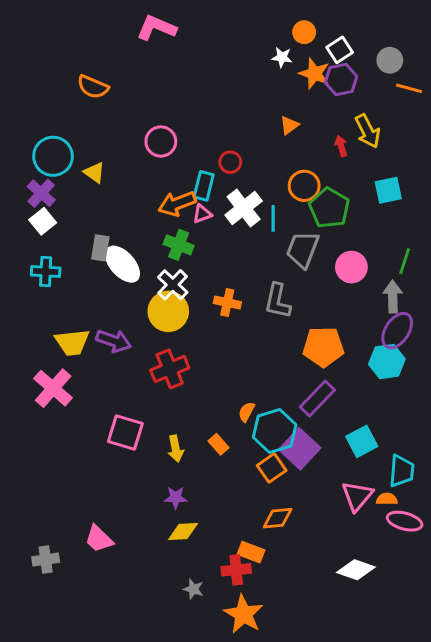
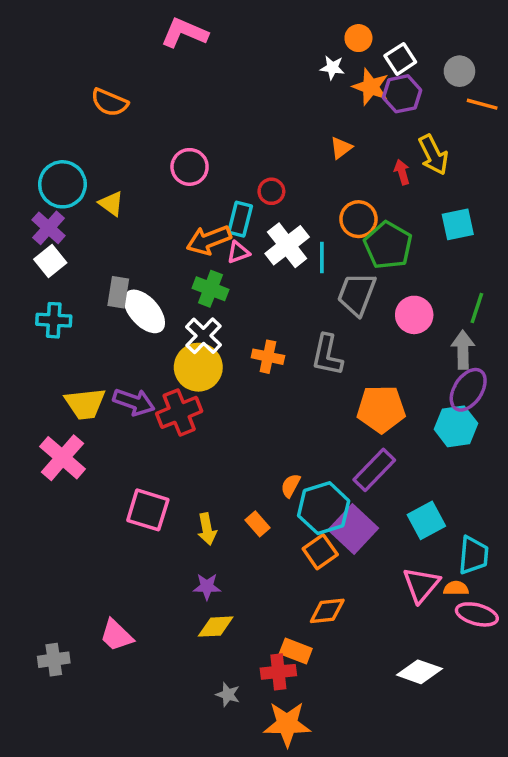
red cross: (170, 369) -> (179, 412), moved
orange star: (244, 614) -> (287, 724), turned -30

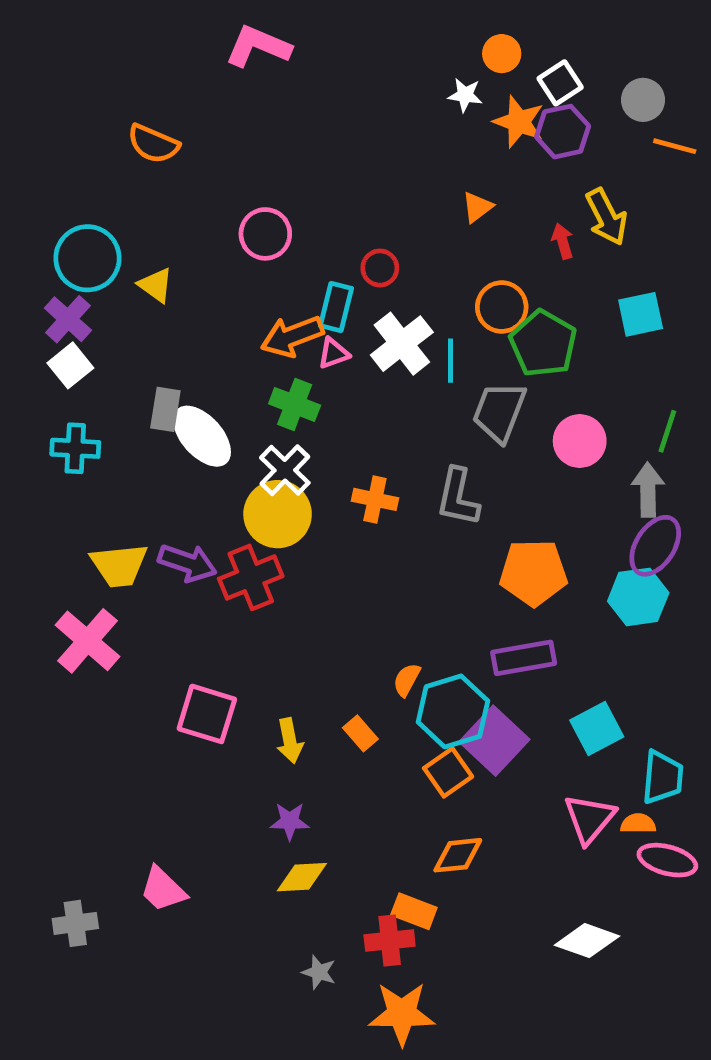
purple rectangle: (374, 470) -> (524, 658), turned 36

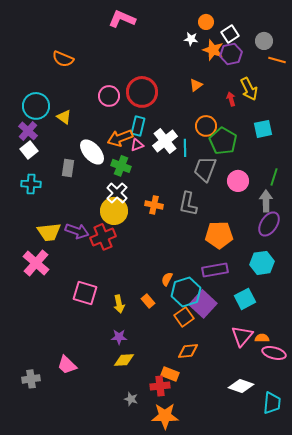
pink L-shape: (258, 46) -> (122, 19), moved
red circle: (380, 268) -> (142, 92), moved, size x2.0
white ellipse: (202, 436) -> (92, 152), moved
cyan hexagon: (638, 597) -> (262, 263), moved
cyan trapezoid: (663, 777) -> (272, 403), moved

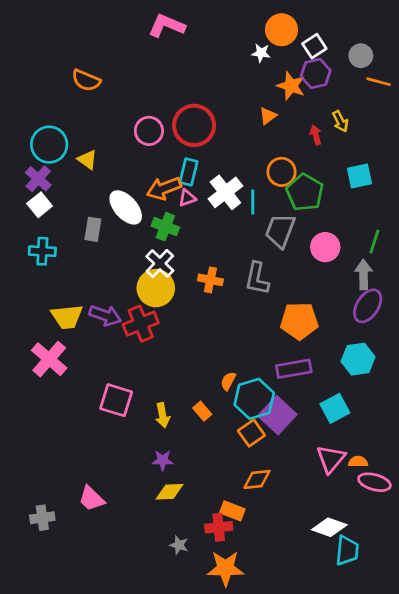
orange circle: (206, 22) -> (282, 30), size x1.5
orange star: (213, 50) -> (291, 86), moved
yellow arrow: (249, 89) -> (340, 121), size x0.7
cyan trapezoid: (272, 403) -> (347, 551), moved

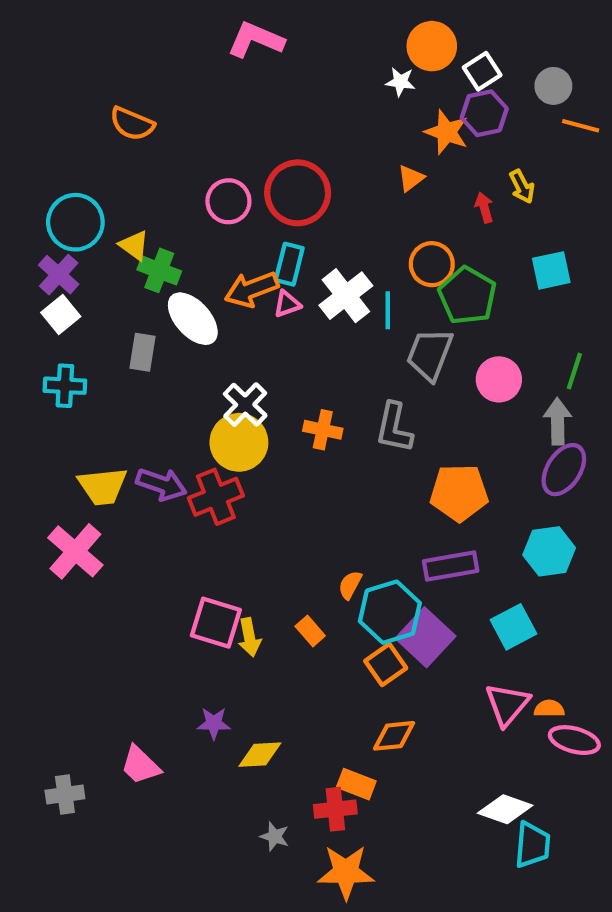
green cross: (165, 227) -> (159, 270), moved
pink square: (116, 400) -> (216, 623), moved
purple star: (163, 460) -> (214, 723), moved

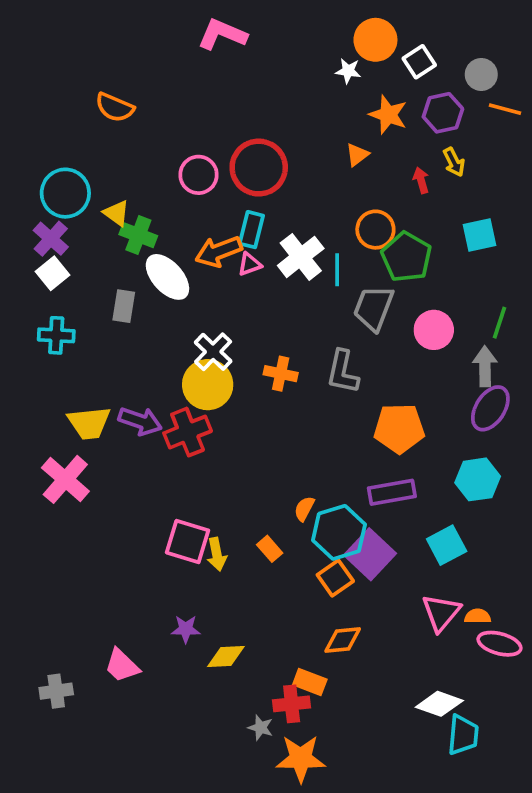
purple hexagon: (484, 113) -> (443, 113), moved
gray star: (275, 836) -> (261, 728), moved

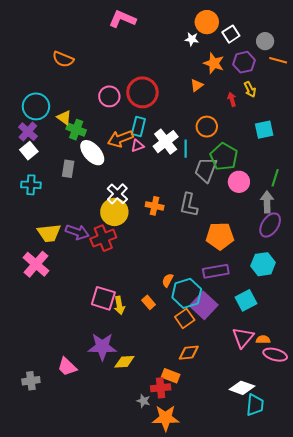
green pentagon: (406, 257) -> (224, 157), moved
purple star: (186, 629) -> (102, 347), size x1.8

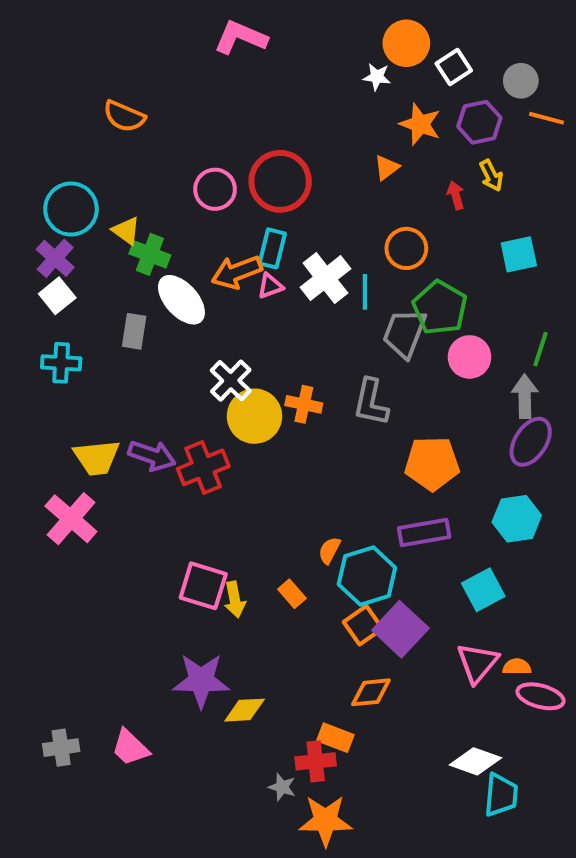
yellow circle: (114, 212) -> (254, 416), moved
purple square: (204, 305) -> (400, 629), moved
pink trapezoid: (67, 367) -> (130, 748), moved

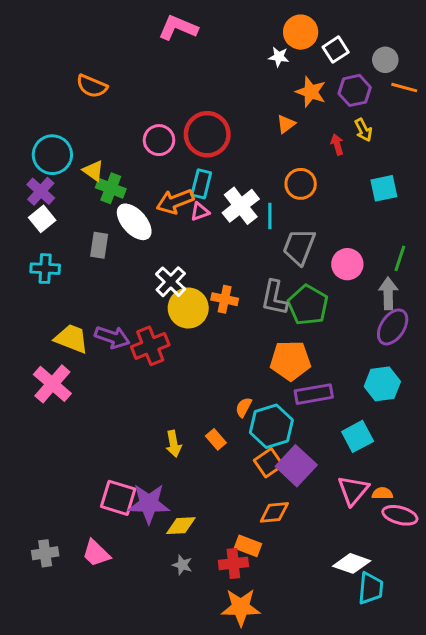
green pentagon: (440, 308) -> (308, 305), moved
yellow trapezoid: (97, 458) -> (71, 339), turned -153
orange pentagon: (432, 463) -> (290, 361), moved
pink square: (203, 586) -> (118, 498), moved
gray star: (282, 787) -> (182, 565), moved

